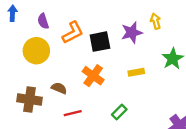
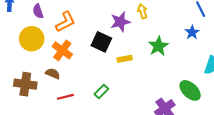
black square: (100, 42) -> (101, 42), moved, turned 36
orange cross: (93, 76) -> (62, 50), moved
green rectangle: (119, 112) -> (101, 92), moved

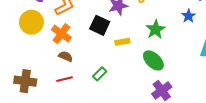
brown semicircle: (53, 74) -> (66, 56), moved
brown cross: (25, 84) -> (25, 81), moved
green ellipse: (190, 90) -> (153, 60), moved

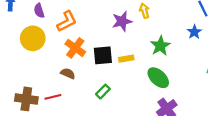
black square: (100, 25) -> (103, 55), moved, turned -30
orange cross: (61, 34) -> (75, 48), moved
red line: (65, 79) -> (53, 97), moved

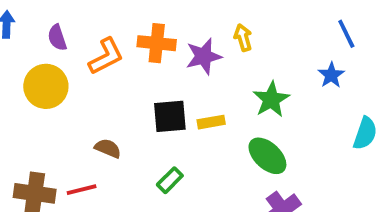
orange cross: (75, 48) -> (157, 43), moved, turned -30

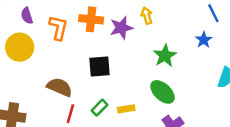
orange L-shape: (106, 56) -> (58, 28), turned -50
yellow rectangle: (211, 122) -> (126, 109), moved
brown semicircle: (108, 148) -> (60, 87), size x1.5
red line: (82, 190) -> (70, 114), moved, turned -60

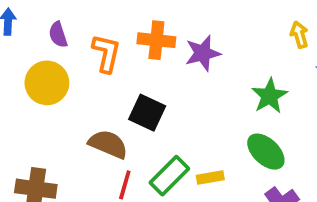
yellow arrow: (147, 16) -> (299, 35), moved
black square: (100, 67) -> (147, 113), moved, turned 30
green rectangle: (100, 108) -> (169, 176), size x1.5

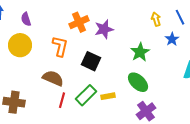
orange cross: (156, 40) -> (79, 22), turned -30
orange L-shape: (106, 53) -> (60, 46), moved
black square: (147, 113) -> (91, 61), moved

